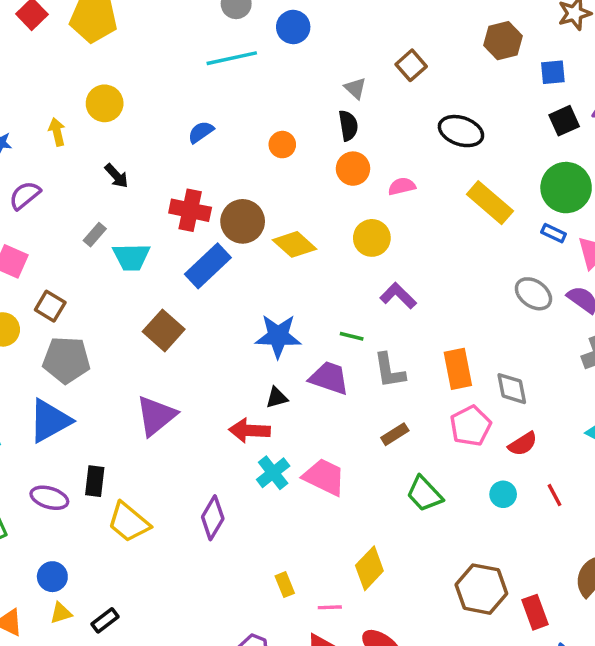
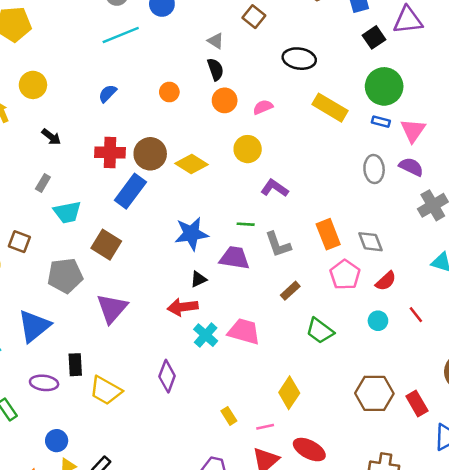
cyan trapezoid: (131, 257) -> (67, 212), moved
gray ellipse: (533, 294) -> (374, 169), turned 60
gray pentagon: (66, 360) -> (65, 276), moved

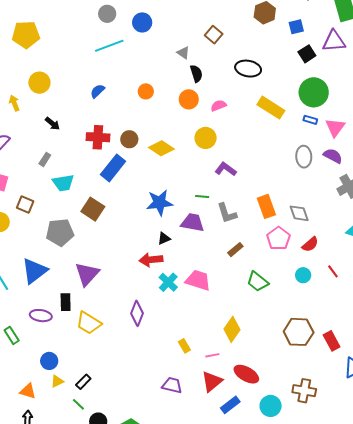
black semicircle: (215, 69) -> (196, 74), moved
brown circle: (150, 154) -> (129, 139), size x0.7
purple triangle: (112, 308) -> (87, 274), moved

